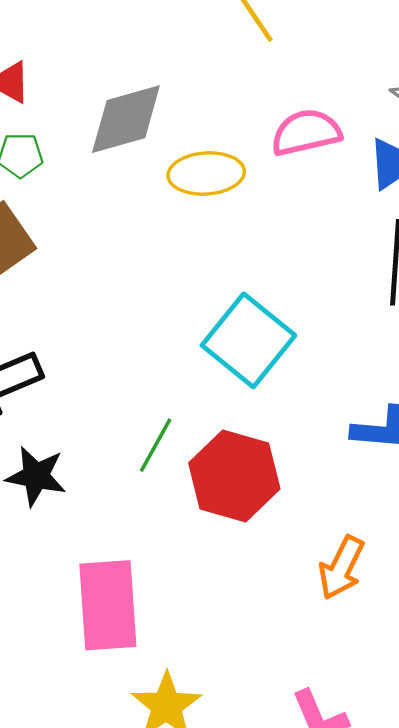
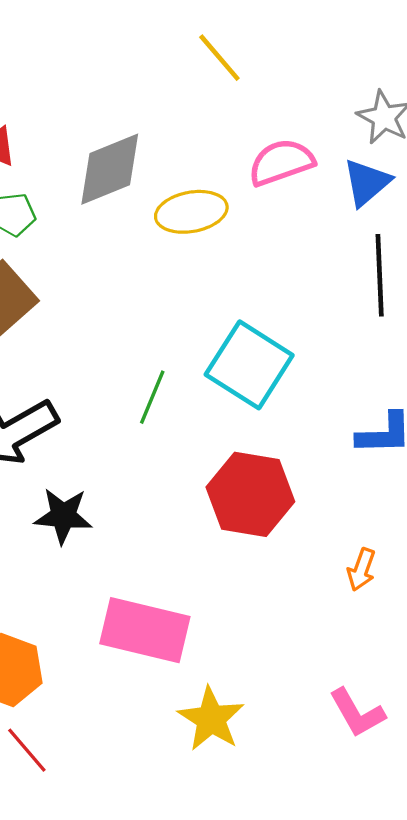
green line: (156, 445) -> (152, 397), moved
orange arrow: (341, 568) -> (361, 570), size x0.7
pink rectangle: (108, 605) -> (145, 630), turned -66

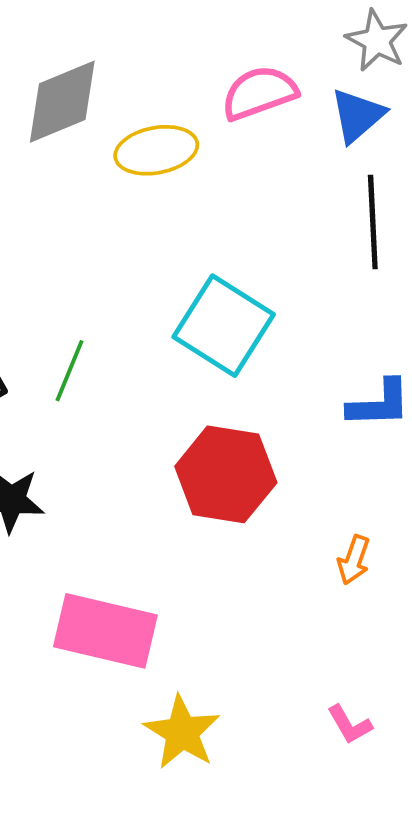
green line: (152, 397) -> (69, 371), moved
pink L-shape: (357, 713) -> (350, 725), size x0.7

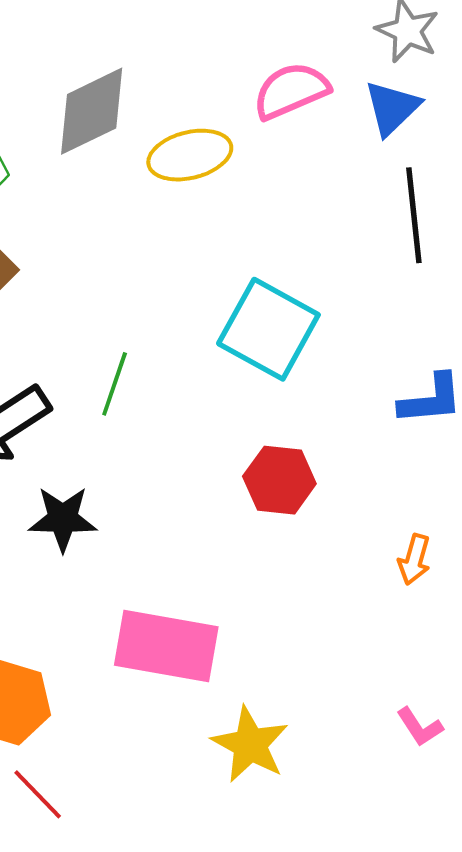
red hexagon: (226, 474) -> (279, 480), size x0.7

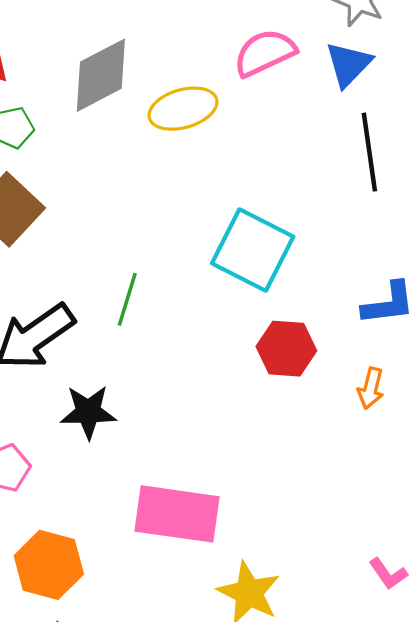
red hexagon: (279, 480) -> (286, 349), moved
orange arrow: (414, 559) -> (371, 388), moved

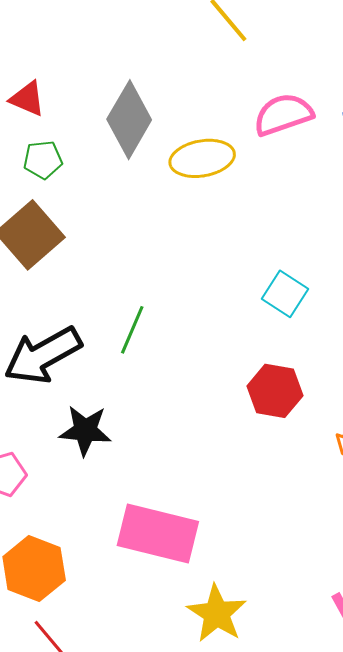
gray diamond: (101, 75) -> (129, 120), turned -38
cyan square: (253, 250) -> (285, 294), moved, size x0.6

